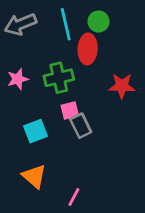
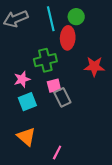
pink star: (18, 79) -> (22, 79), moved

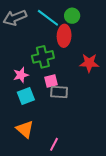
cyan line: (51, 19) -> (48, 18), turned -40
gray rectangle: (62, 97) -> (59, 92), turned -60

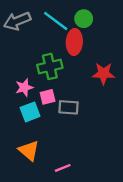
pink square: (51, 81) -> (48, 97), moved
pink line: (54, 144) -> (63, 168), turned 40

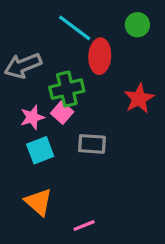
green circle: (84, 19) -> (137, 25), moved
gray arrow: (17, 21) -> (23, 66), moved
red star: (103, 73) -> (139, 98), turned -30
pink square: (48, 97) -> (62, 113), moved, turned -35

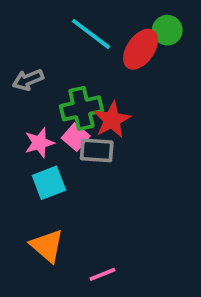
red ellipse: (100, 56) -> (141, 49), moved, turned 32
gray arrow: (23, 66) -> (28, 80), size x0.7
red star: (139, 98) -> (112, 120), moved
gray rectangle: (92, 144) -> (97, 150), moved

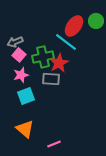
green circle: (167, 30) -> (96, 21), moved
cyan line: (91, 34) -> (66, 42), moved
pink square: (76, 137) -> (19, 55), moved

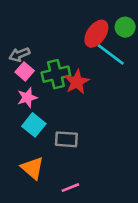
cyan line: (66, 42) -> (111, 55), moved
gray rectangle: (51, 79) -> (66, 139), moved
cyan square: (26, 96) -> (34, 125), turned -30

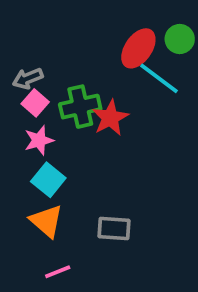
gray rectangle: (66, 139) -> (114, 229), moved
orange triangle: (32, 168) -> (46, 221), moved
pink line: (70, 188) -> (58, 272), moved

